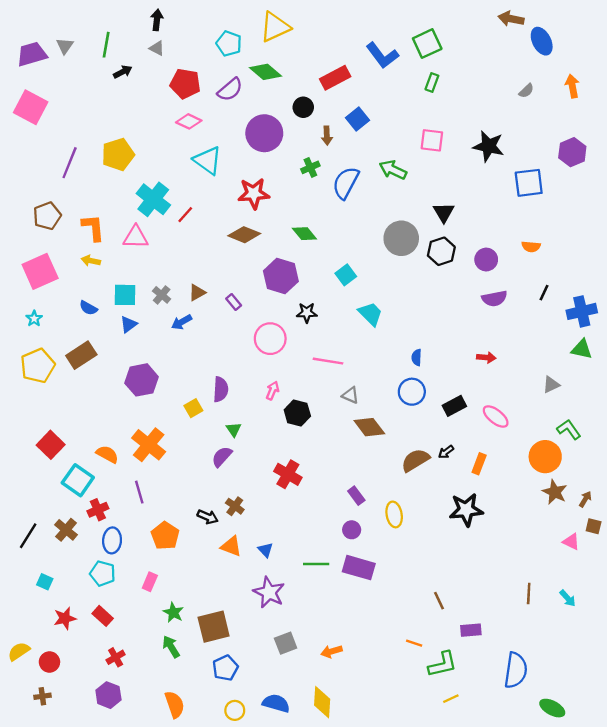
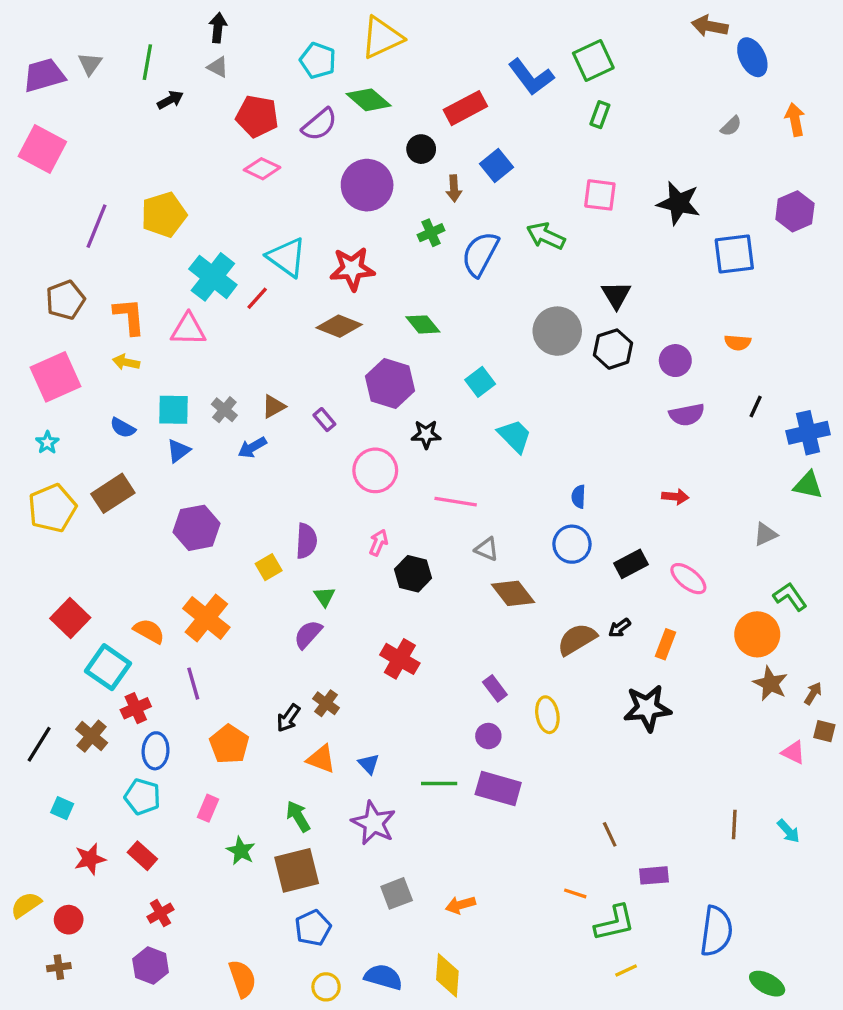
cyan triangle: (208, 160) -> (287, 257), moved
black arrow: (208, 517) -> (288, 718), turned 102
green arrow: (171, 647) -> (298, 816), moved

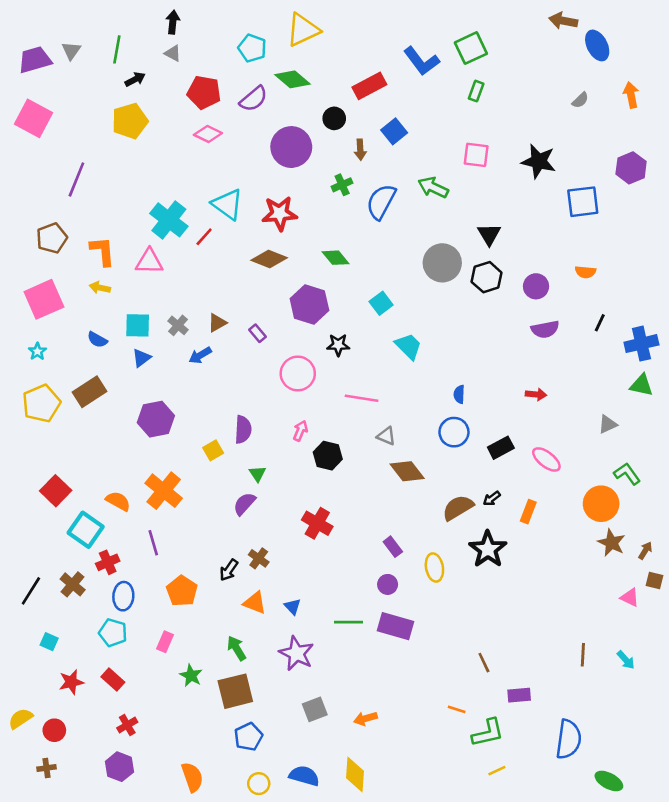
yellow pentagon: (164, 215) -> (130, 121), moved
black star: (647, 708) -> (488, 549), moved, turned -30

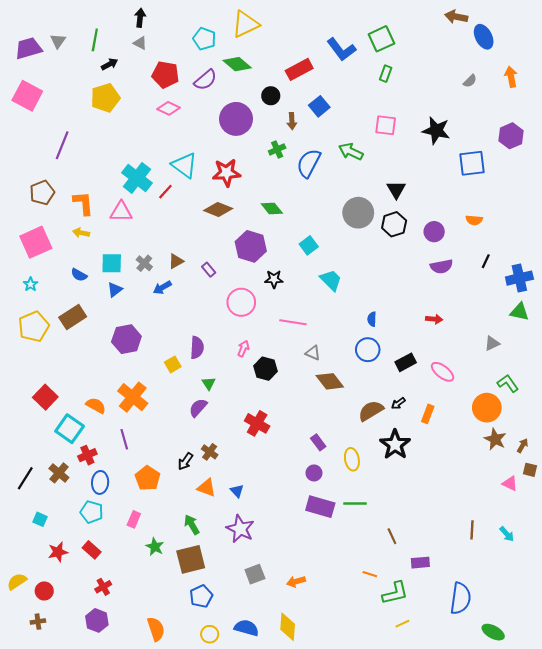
green line: (349, 622) -> (355, 504), moved

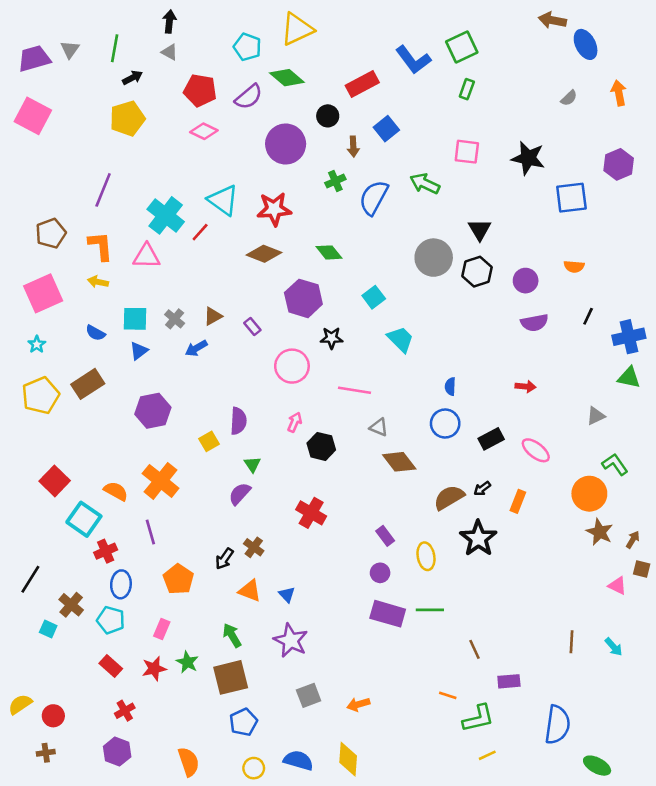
purple line: (62, 145) -> (103, 190), moved
brown cross: (59, 473) -> (71, 605), moved
red star: (58, 552) -> (154, 669), moved

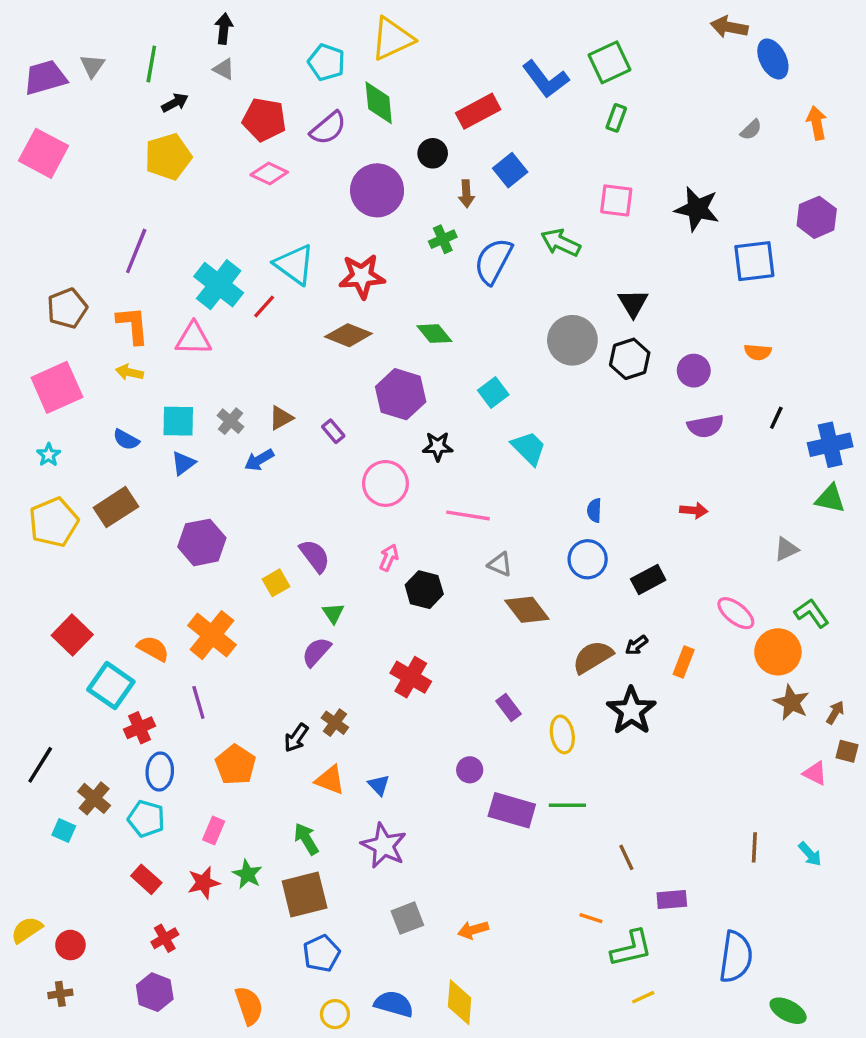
green diamond: (287, 78) -> (379, 103), turned 44
purple semicircle: (238, 421) -> (315, 556), turned -40
pink ellipse: (536, 450) -> (736, 613), moved
purple circle: (380, 573) -> (470, 770), moved

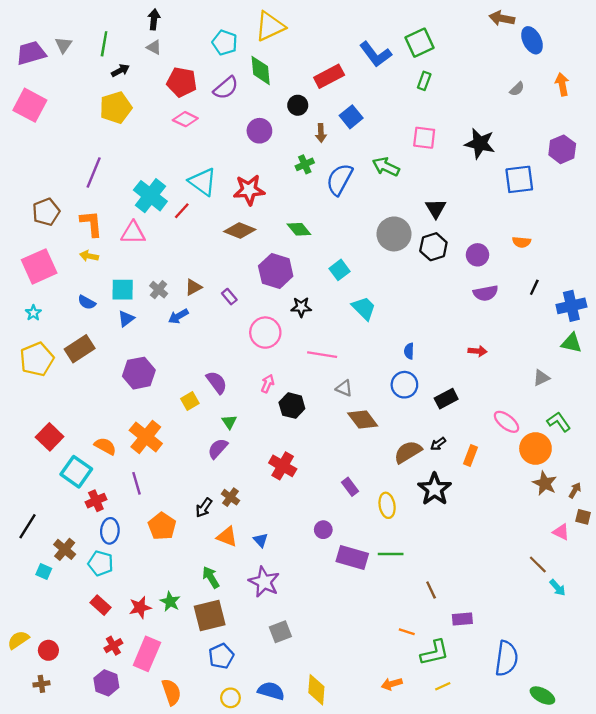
purple circle: (377, 190) -> (259, 131), size x0.7
pink rectangle: (214, 830) -> (147, 654), moved, size x1.8
brown line: (754, 847) -> (538, 564), moved, turned -48
orange arrow: (473, 930) -> (392, 684), moved

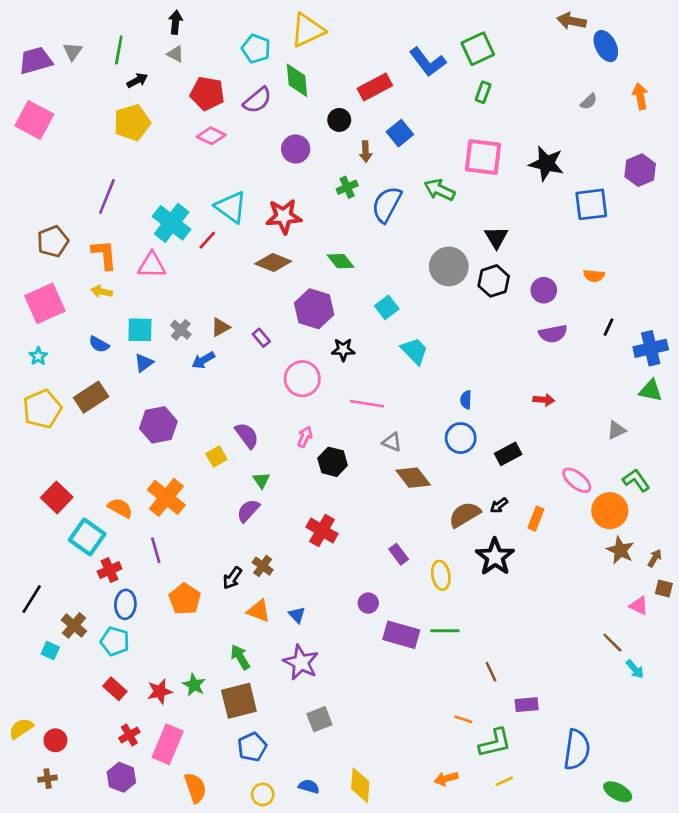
pink square: (424, 138) -> (483, 157), size x1.4
blue semicircle: (271, 691) -> (309, 786), size x0.7

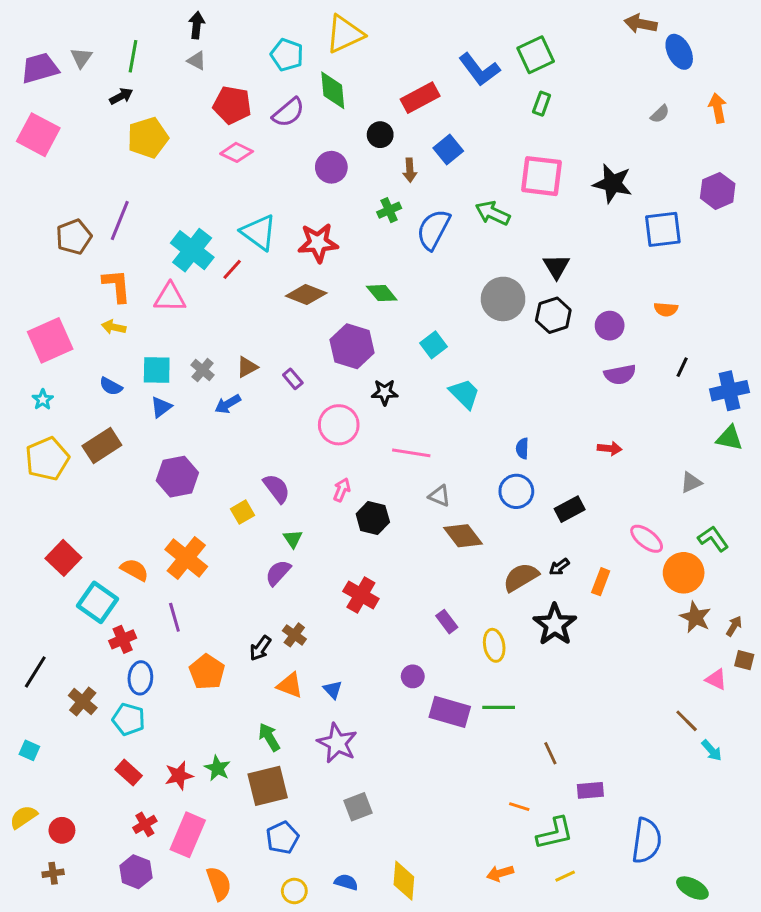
black arrow: (137, 80) -> (121, 96), moved
brown pentagon: (53, 241) -> (74, 237), moved
cyan square: (50, 651) -> (29, 750), moved

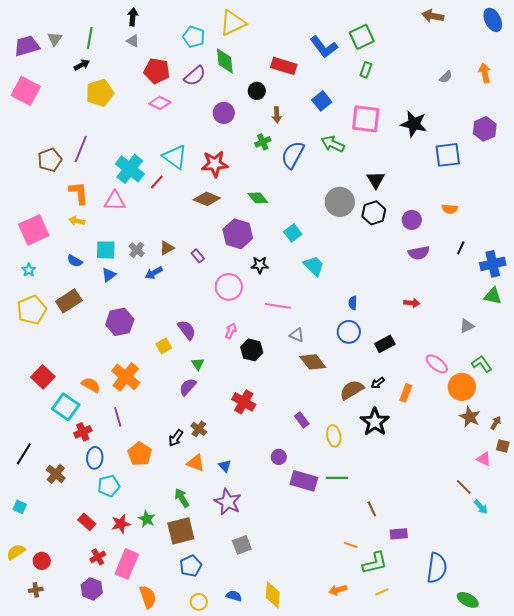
blue ellipse: (679, 52) -> (493, 20), moved
red rectangle: (420, 98) -> (284, 66), turned 45
blue square: (448, 149) -> (322, 101), moved
cyan pentagon: (129, 719) -> (109, 486), moved, turned -30

